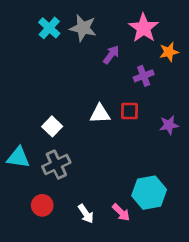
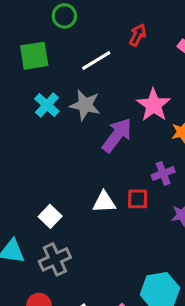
purple arrow: (111, 55) -> (117, 135), size x1.6
purple cross: (144, 76) -> (163, 173), moved

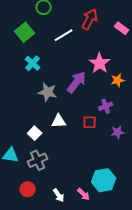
red arrow: (138, 35) -> (90, 19), size x1.5
green square: (34, 56) -> (25, 32), turned -30
gray star: (85, 105) -> (48, 92), moved
white triangle: (104, 202) -> (59, 121), moved

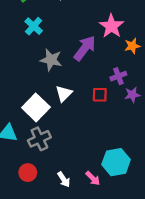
white triangle: (59, 121) -> (64, 94), turned -42
purple star: (118, 132) -> (132, 95), moved
white square: (35, 133) -> (36, 107), size x1.6

